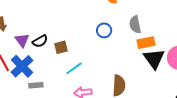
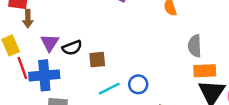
blue circle: (104, 30) -> (138, 84), moved
blue cross: (22, 66) -> (44, 75), turned 30

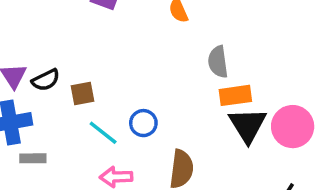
cyan line: (109, 89) -> (103, 133), turned 70

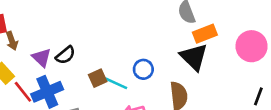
brown square: (83, 93) -> (98, 78), moved
black triangle: (248, 125) -> (194, 57), moved

